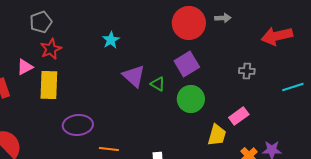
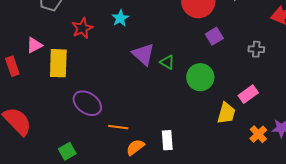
red star: (51, 49) -> (82, 28), moved
purple square: (187, 64) -> (214, 36), moved, size x0.7
purple ellipse: (78, 125) -> (87, 103), turned 40

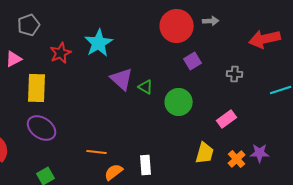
cyan star: (120, 18) -> (99, 43), size x1.6
pink triangle: (34, 45) -> (14, 59), moved
purple ellipse: (87, 103) -> (42, 128), moved
yellow trapezoid: (226, 113) -> (205, 153), moved

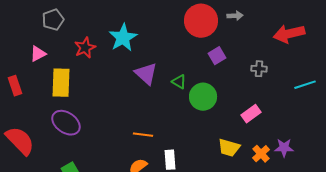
green triangle: (146, 87) -> (179, 82), moved
orange line: (97, 152) -> (143, 135), moved
yellow trapezoid: (205, 153) -> (229, 148), turned 90

